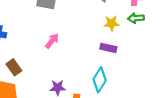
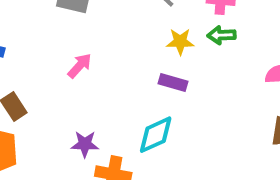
cyan diamond: (100, 80) -> (156, 135), turned 30

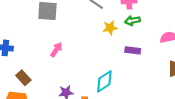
purple rectangle: (173, 82) -> (133, 50), moved

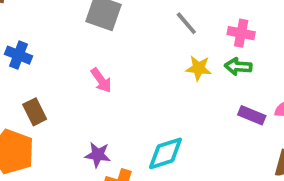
pink arrow: (56, 50) -> (101, 80), turned 96
purple rectangle: (133, 50) -> (252, 115), moved

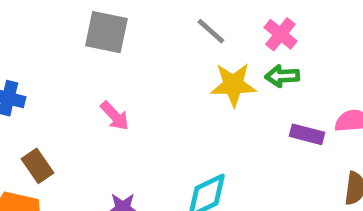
pink cross: (241, 33) -> (280, 34), turned 35
yellow star: (199, 68) -> (233, 85), size x1.4

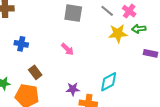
gray square: (106, 32) -> (73, 13), moved
pink cross: (280, 34) -> (129, 11), moved

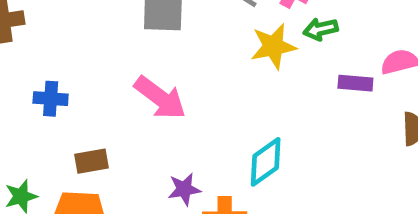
pink arrow: (67, 49) -> (160, 98), size x1.6
brown rectangle: (35, 72) -> (92, 161), turned -56

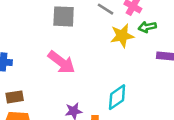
brown rectangle: (92, 161) -> (15, 97), moved

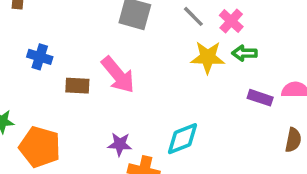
brown rectangle: (15, 97) -> (77, 86), moved

